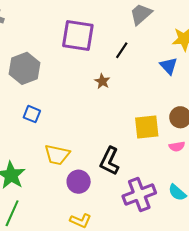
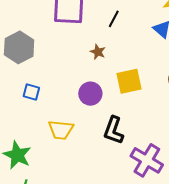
yellow square: (147, 127) -> (129, 81), moved
purple circle: (79, 182) -> (90, 94), moved
purple cross: (139, 195) -> (147, 160), turned -32

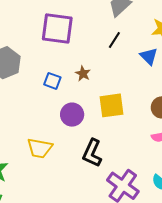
black line: (114, 19) -> (114, 40), moved
blue square: (31, 92) -> (52, 81), moved

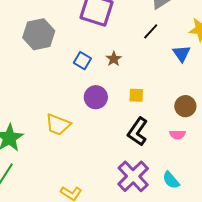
yellow square: (111, 105) -> (136, 95), size x0.6
black L-shape: (92, 153) -> (138, 132), moved

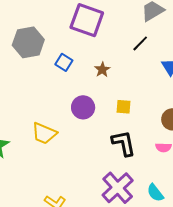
blue square: (82, 61) -> (64, 62), moved
black L-shape: (138, 132) -> (124, 143), turned 132

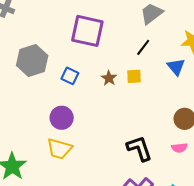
purple circle: (83, 107) -> (62, 118), moved
yellow square: (124, 107) -> (134, 76), moved

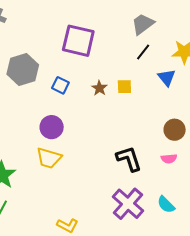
black line: (143, 47) -> (143, 52), moved

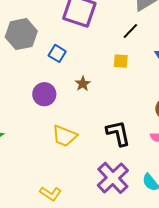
black line: (143, 52) -> (130, 31), moved
brown star: (99, 88) -> (83, 84), moved
yellow trapezoid: (49, 158) -> (64, 136), moved

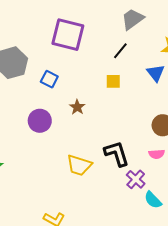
yellow trapezoid: (64, 136) -> (79, 165), moved
purple cross: (113, 178) -> (136, 179), moved, size x0.6

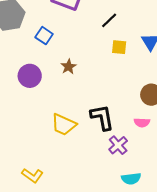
black line: (120, 51) -> (109, 20), moved
yellow square: (113, 81) -> (119, 47), moved
cyan semicircle: (153, 200) -> (131, 179), moved, turned -60

